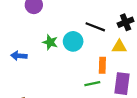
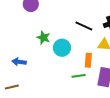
cyan circle: (73, 41) -> (62, 48), moved
blue arrow: (19, 56) -> (19, 62), moved

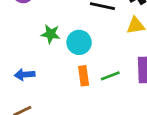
orange rectangle: (88, 60) -> (84, 76), moved

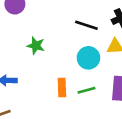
cyan circle: (79, 42) -> (88, 58), moved

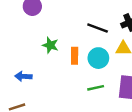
orange rectangle: (62, 88) -> (75, 56), moved

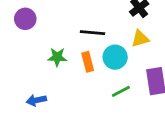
black line: (98, 28) -> (93, 33), moved

